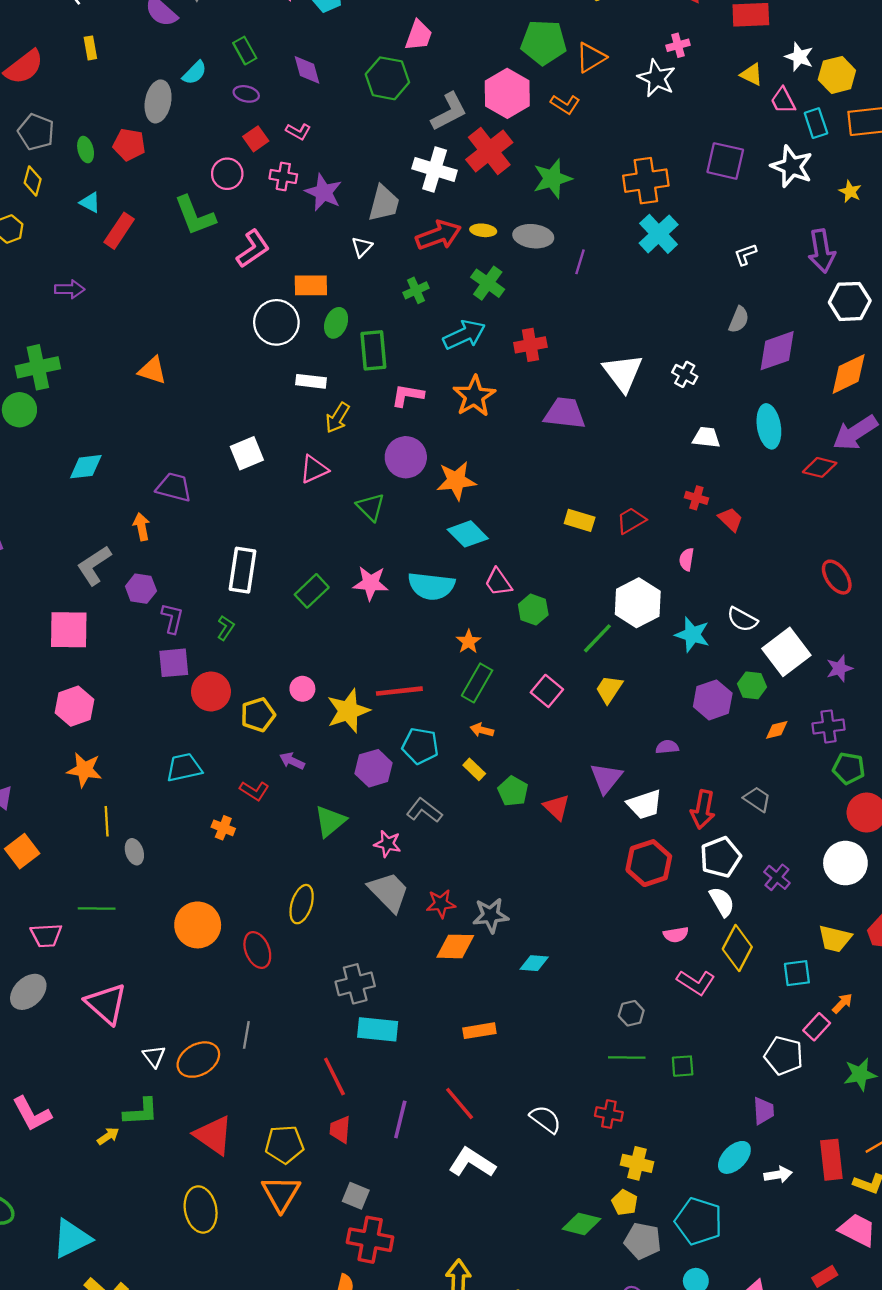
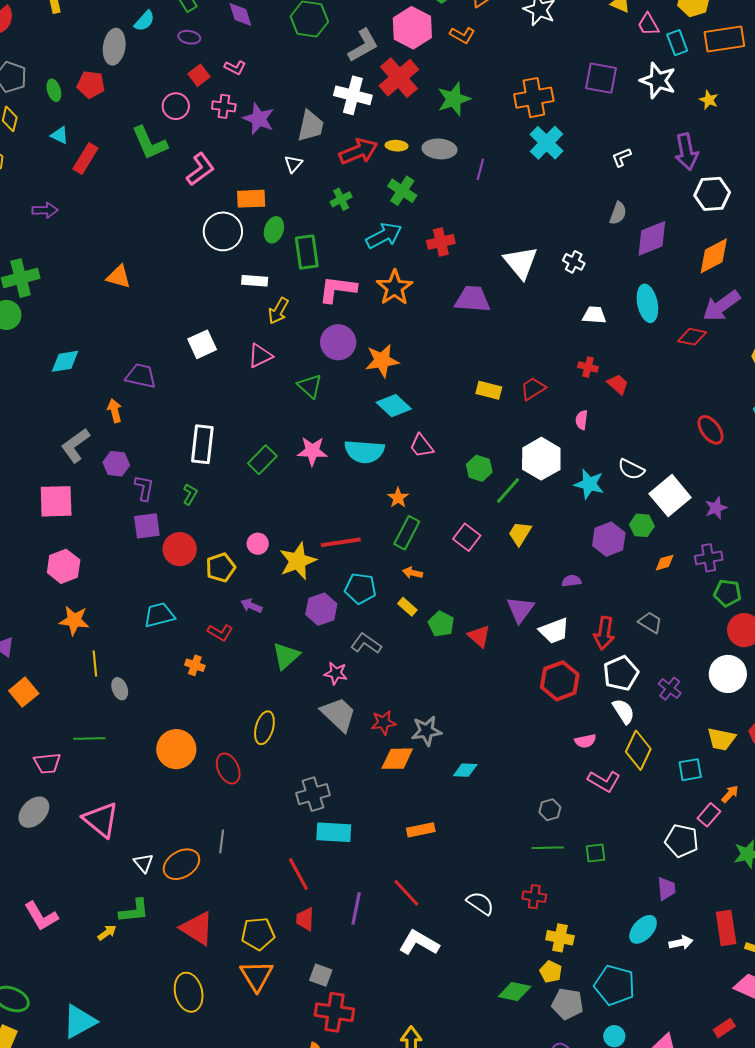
pink L-shape: (408, 395) -> (338, 289), size x1.4
green hexagon: (533, 610) -> (479, 468), moved

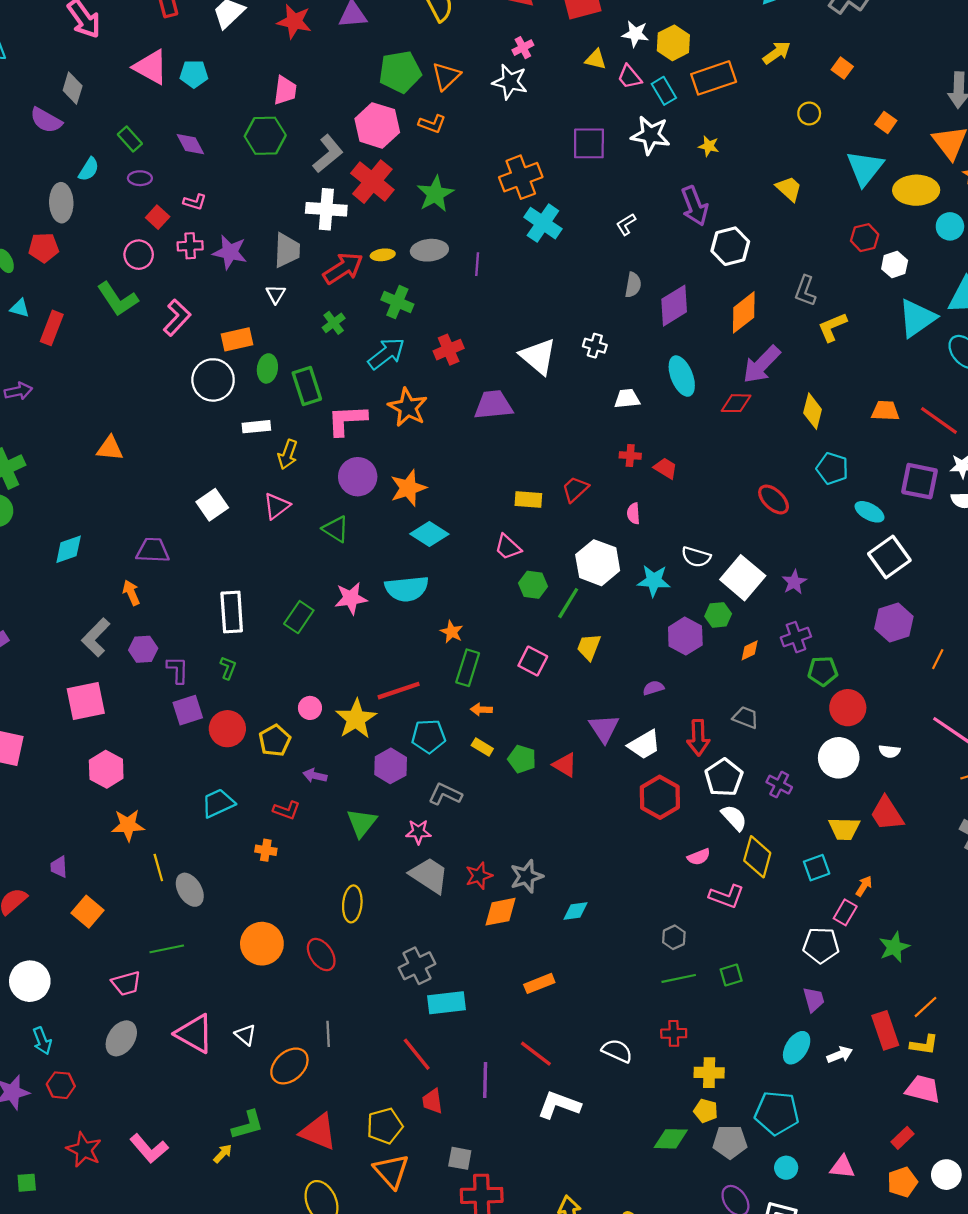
pink trapezoid: (421, 446) -> (508, 547), moved
gray ellipse: (120, 689) -> (190, 890), size x1.4
white triangle: (143, 863) -> (245, 1035), moved

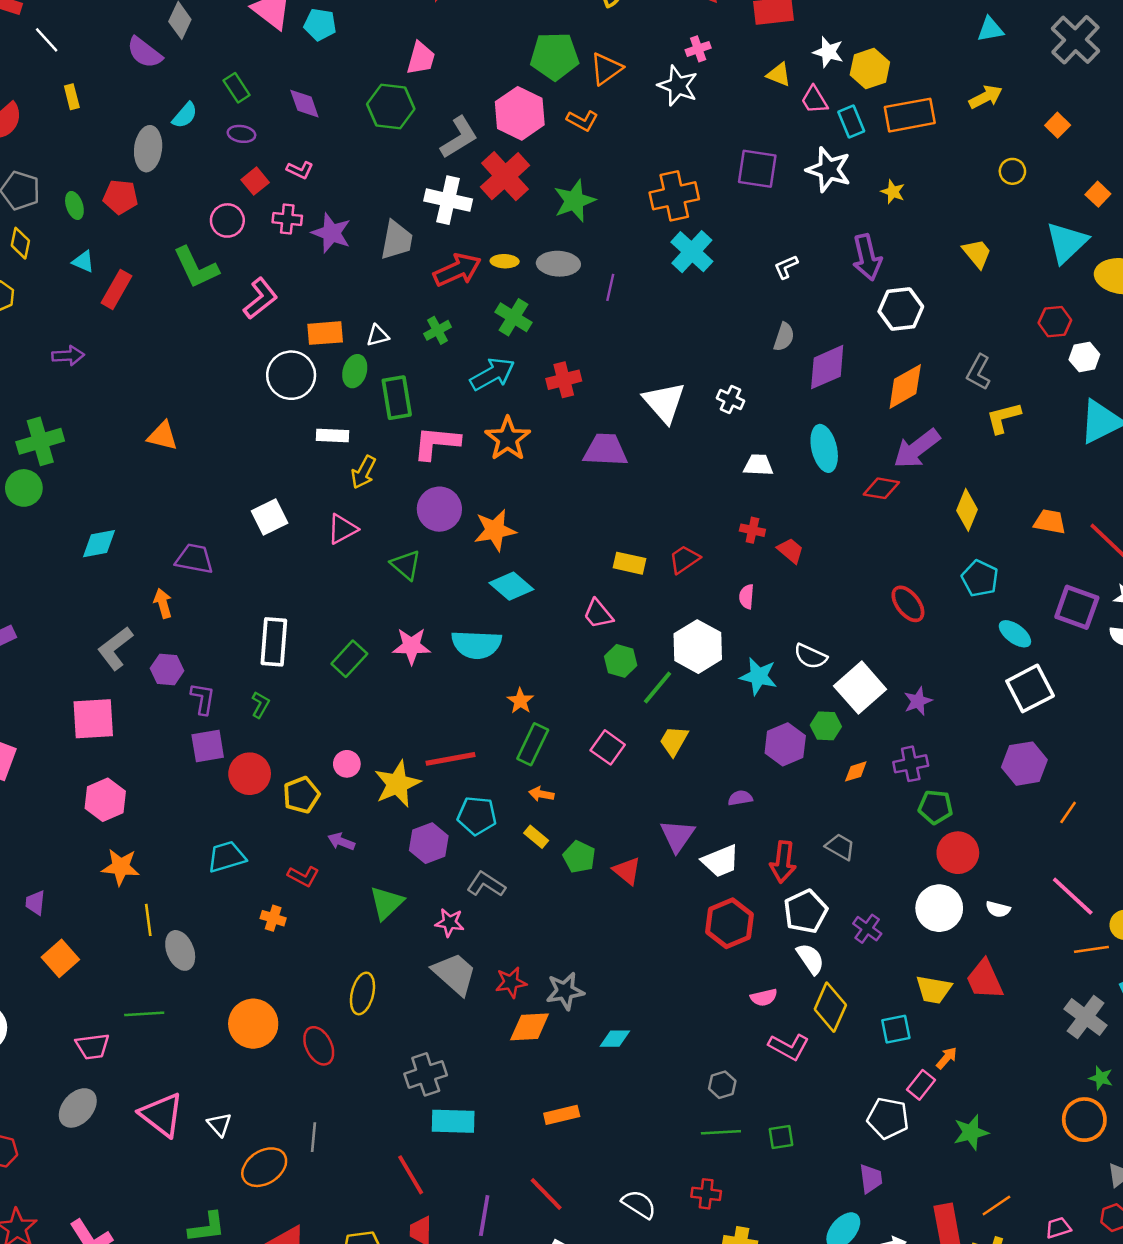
white triangle: (276, 294) -> (378, 336), moved, turned 36

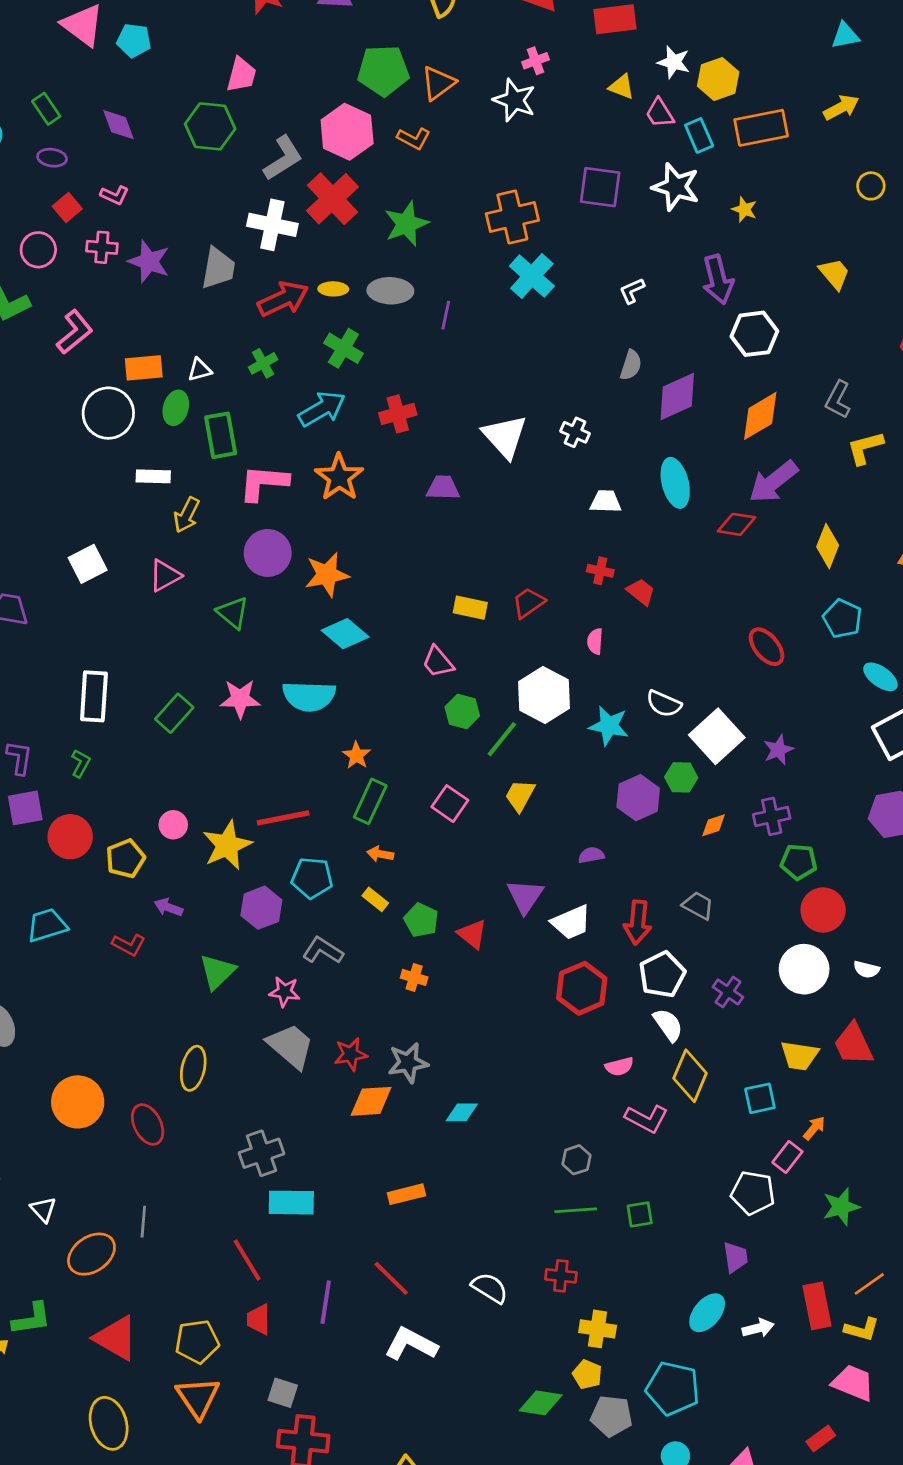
purple trapezoid: (605, 450) -> (443, 488), size x0.7
orange cross: (273, 918) -> (414, 977), moved

